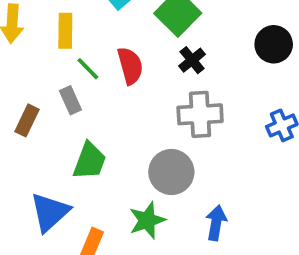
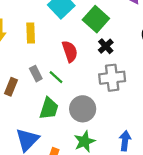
green line: (88, 69) -> (56, 77), moved
gray circle: (171, 172) -> (83, 109), moved

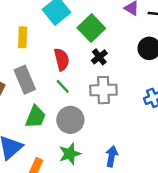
gray rectangle: (36, 74) -> (25, 80), size x1.6
green line: (56, 77) -> (63, 86), moved

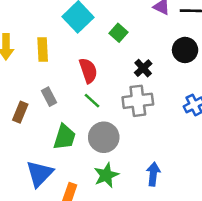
green square: (91, 28) -> (118, 33), size x0.6
black cross: (99, 57) -> (143, 68), moved
gray rectangle: (25, 80) -> (49, 97), size x0.6

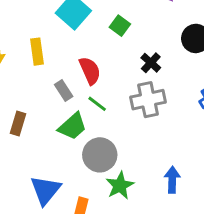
gray rectangle: (49, 97) -> (64, 90), moved
green trapezoid: (65, 137) -> (72, 126), moved, turned 36
gray circle: (104, 137) -> (100, 155), moved

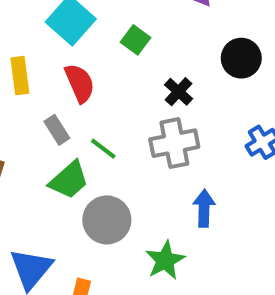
red semicircle: (90, 71) -> (80, 83), moved
blue arrow: (172, 180) -> (204, 208), moved
green star: (120, 186) -> (165, 260), moved

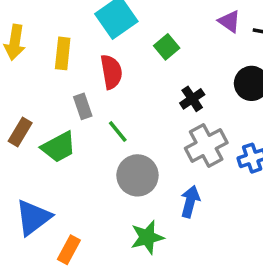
gray cross: (174, 143) -> (206, 145), moved, turned -30
green trapezoid: (69, 180) -> (59, 147), moved
gray circle: (107, 220) -> (137, 175), moved

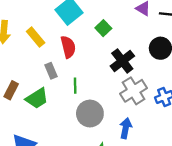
yellow rectangle: (63, 53) -> (36, 37), turned -42
black cross: (192, 99) -> (122, 61), size x1.5
green line: (118, 131) -> (75, 86), turned 42

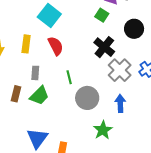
green square: (103, 28) -> (102, 15), moved
yellow rectangle: (36, 37) -> (26, 44), turned 60
gray rectangle: (51, 71) -> (35, 73), moved, turned 40

